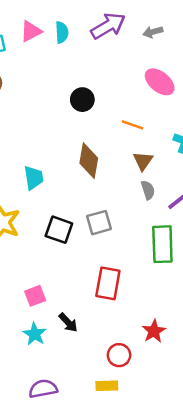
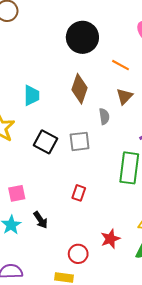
black circle: (82, 100) -> (82, 37), size x1.6
gray semicircle: (148, 190) -> (104, 116), moved
red rectangle: (108, 283) -> (79, 193), size x0.6

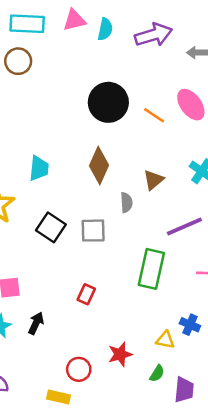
orange line: (121, 65) -> (154, 115), moved
black arrow: (41, 220) -> (36, 323), turned -126

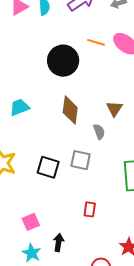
orange line: (154, 115) -> (96, 42), moved
cyan trapezoid: (39, 168) -> (20, 107), moved, turned -100
gray square: (93, 231) -> (81, 160), turned 30

